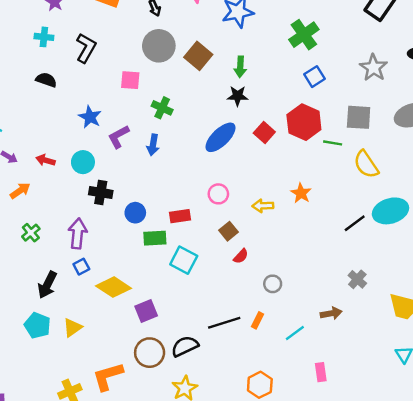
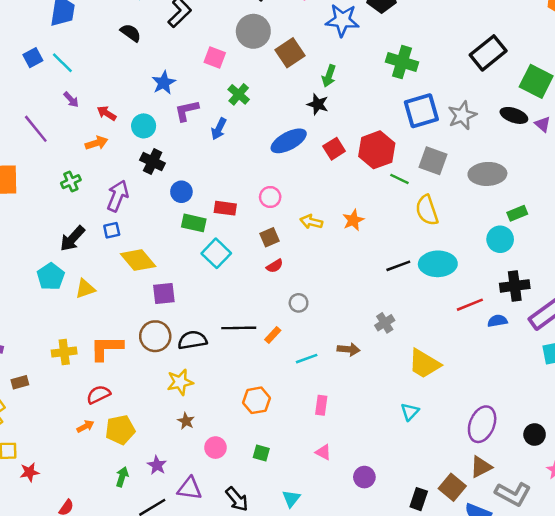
green cross: (304, 35) -> (402, 62), turned 36
blue square: (315, 77) -> (421, 111), moved, size x1.6
orange arrow: (20, 191) -> (96, 143), moved

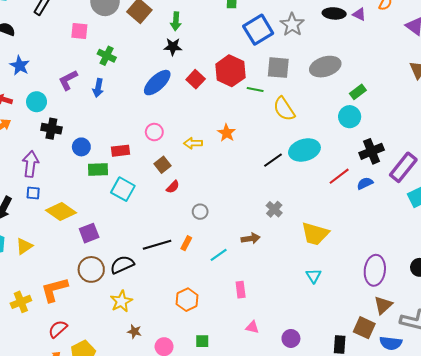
blue star: (164, 83) -> (20, 66), moved
blue square: (112, 230) -> (33, 193), turned 32

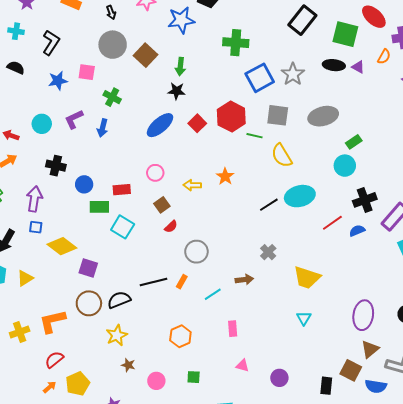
blue star: (20, 66) -> (58, 81), moved, turned 30
cyan circle: (37, 102) -> (42, 124), moved
gray circle: (200, 212) -> (196, 252), size x1.5
purple square: (89, 233) -> (88, 268), turned 36

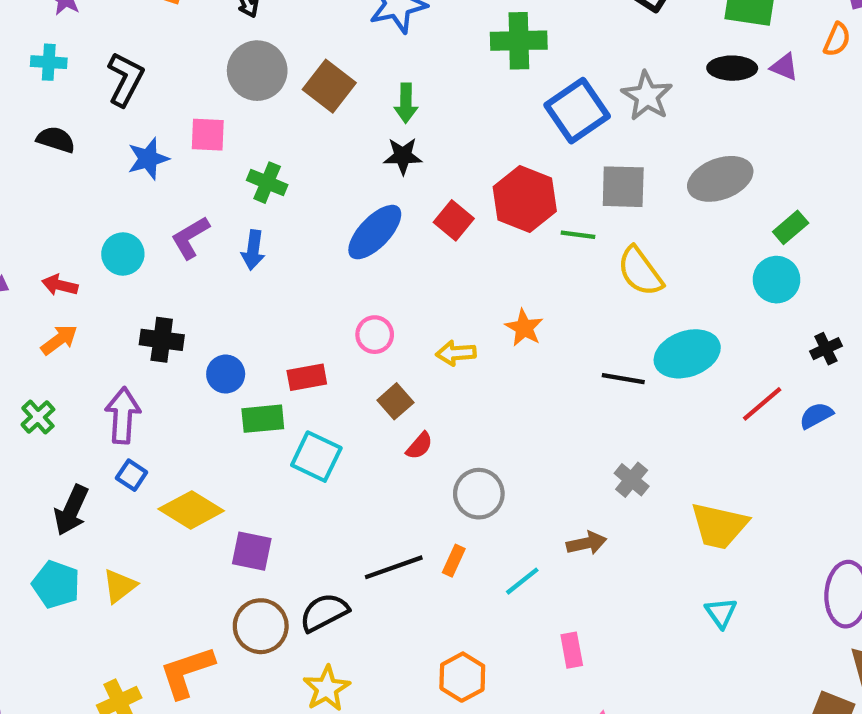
black cross: (365, 200) -> (826, 349), size x0.6
black line: (269, 205) -> (623, 379), turned 48
blue square: (36, 227) -> (132, 475), turned 32

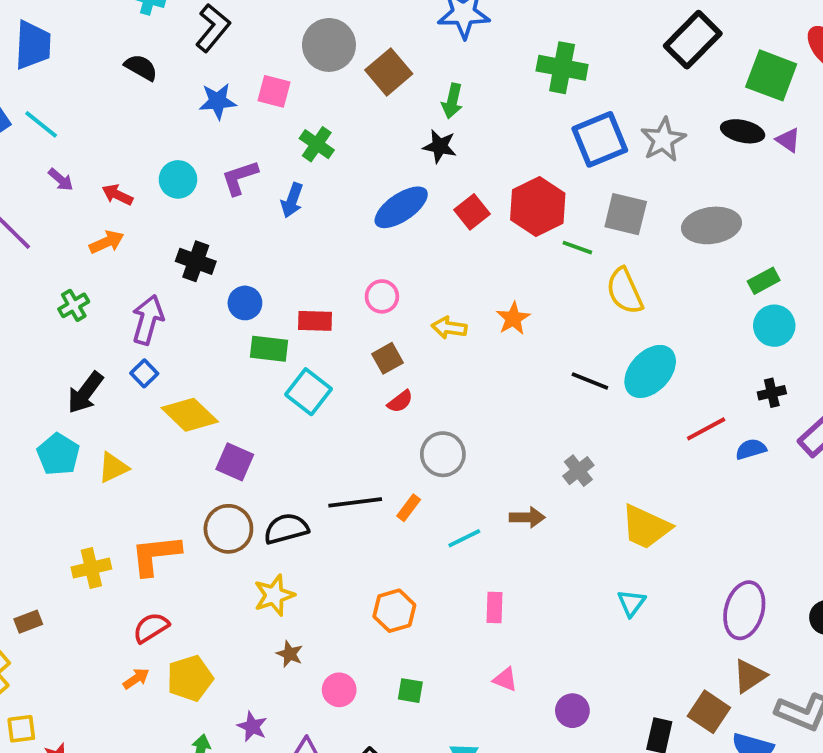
cyan circle: (777, 280) -> (774, 326), moved
cyan ellipse: (687, 354) -> (650, 371), turned -40

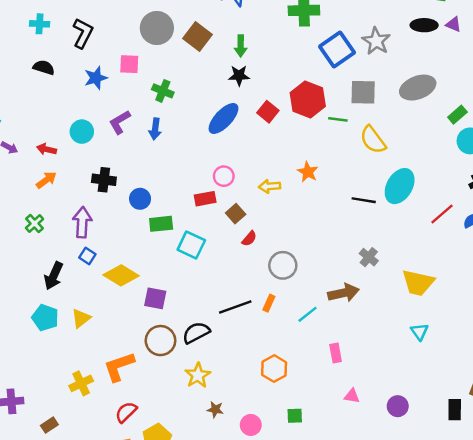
red rectangle: (315, 321) -> (205, 199), moved
brown arrow: (527, 517) -> (344, 293), size x1.4

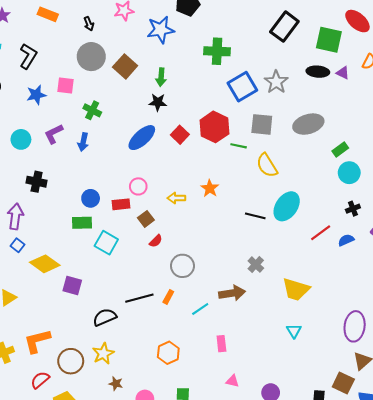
blue circle: (140, 199) -> (91, 198), moved
brown circle: (160, 341) -> (71, 361), moved

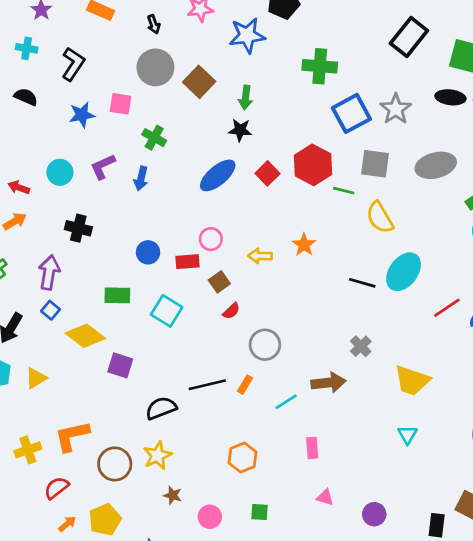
green rectangle: (82, 223) -> (117, 295), moved
red semicircle: (40, 380) -> (56, 488), moved

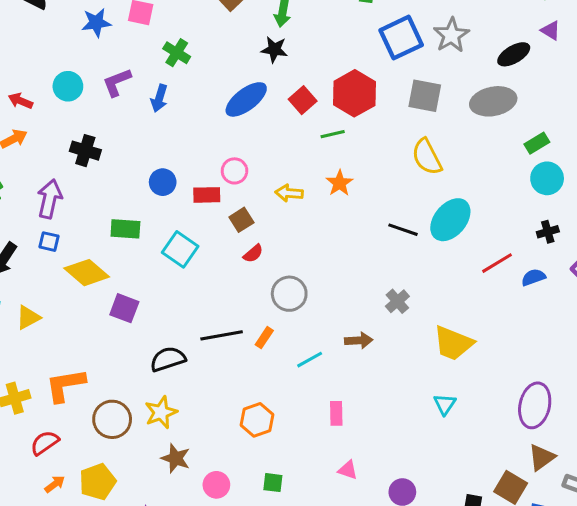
black ellipse: (450, 97) -> (514, 54), moved, turned -40
green line: (344, 191) -> (333, 134), moved, turned -30
blue square: (51, 310) -> (49, 242), turned -30
brown arrow: (328, 383) -> (359, 340), size x0.7
brown star: (173, 495) -> (176, 458), size x1.4

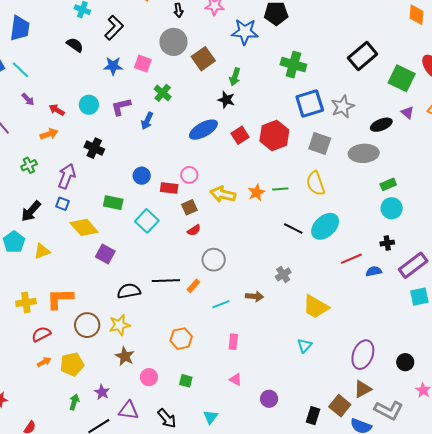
green line: (333, 134) -> (280, 189), moved
yellow arrow: (289, 193) -> (223, 194), size x1.4

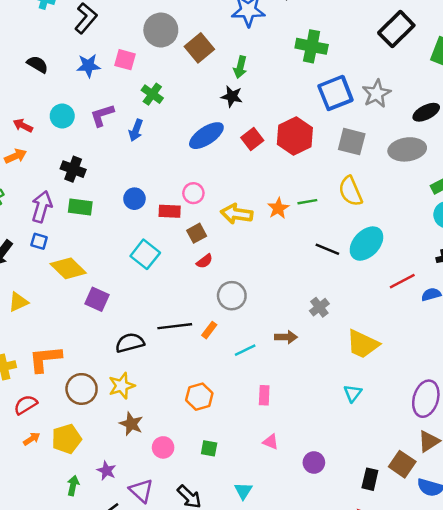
black semicircle: (75, 45) -> (37, 64), moved
green rectangle: (113, 203) -> (80, 207), moved
purple triangle: (129, 410) -> (141, 491), turned 40

